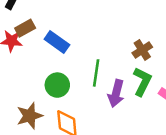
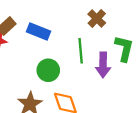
brown cross: (142, 50) -> (97, 18), moved

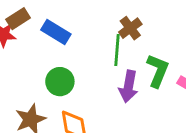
green line: (81, 51) -> (117, 50), moved

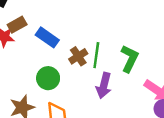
brown cross: (130, 28) -> (78, 56), moved
green L-shape: (158, 71) -> (130, 59), moved

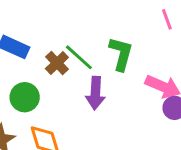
green line: (96, 55) -> (79, 57), turned -45

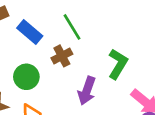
green line: (79, 57) -> (72, 27), moved

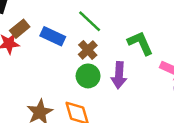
green L-shape: (118, 64) -> (140, 43), turned -40
green circle: (26, 77) -> (88, 76), moved

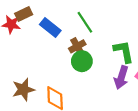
purple arrow: (119, 75) -> (121, 77), moved
green circle: (88, 76) -> (82, 61), moved

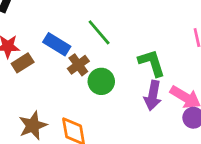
brown rectangle: (24, 14) -> (23, 63), moved
brown cross: (77, 46) -> (78, 65), moved

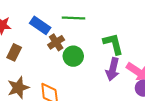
green line: (99, 32) -> (74, 18), turned -50
brown rectangle: (23, 63) -> (14, 52), moved, turned -35

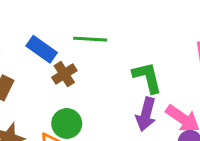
green circle: (73, 56) -> (67, 124), moved

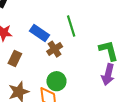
green line: (90, 39) -> (71, 26), turned 70

